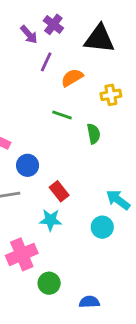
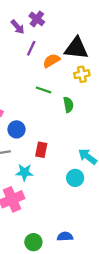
black triangle: (99, 39) -> (76, 48), moved
red rectangle: (59, 191) -> (41, 150), turned 49
cyan star: (51, 220) -> (24, 172), moved
green circle: (49, 283) -> (33, 242), moved

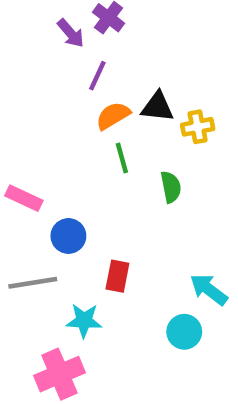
black triangle: (76, 48) -> (158, 107), moved, size x0.7
orange semicircle: (51, 61) -> (113, 116), moved
green line: (44, 90) -> (122, 158), turned 56

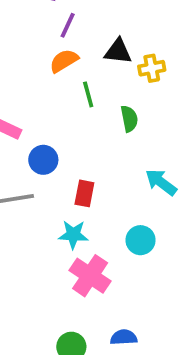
orange semicircle: (113, 116) -> (64, 61), moved
cyan arrow: (209, 289) -> (161, 182), moved
cyan star: (84, 321) -> (73, 235), moved
pink cross: (60, 374) -> (90, 276), moved, turned -33

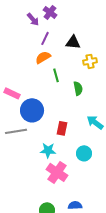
black triangle: (118, 51) -> (73, 42), moved
blue circle: (43, 160) -> (32, 110), size x1.5
red rectangle: (84, 193) -> (62, 128), moved

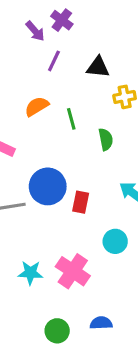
orange semicircle: (43, 57) -> (37, 106), moved
blue circle: (32, 110) -> (48, 186), moved
cyan star: (48, 150) -> (30, 273), moved

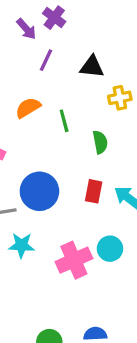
red rectangle: (81, 202) -> (94, 191), moved
pink cross: (73, 271) -> (74, 260), moved, turned 32
cyan star: (30, 273) -> (21, 245), moved

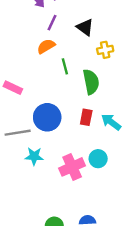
black triangle: (92, 67) -> (85, 27), turned 30
orange semicircle: (28, 108) -> (46, 46), moved
green semicircle: (100, 142) -> (91, 82), size x1.5

